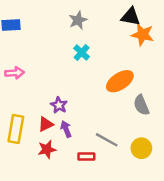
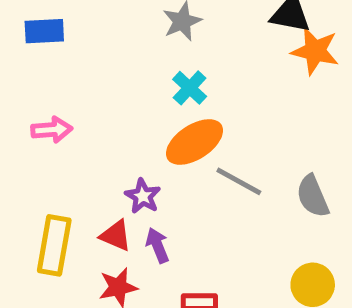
orange ellipse: (120, 81) -> (194, 142), moved
red triangle: (46, 124) -> (116, 236), turned 49
gray line: (107, 140) -> (239, 181), moved

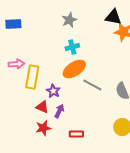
cyan cross: (190, 88) -> (72, 47), turned 32
yellow rectangle: (54, 245) -> (32, 77), moved
purple arrow: (158, 245) -> (59, 111), turned 48

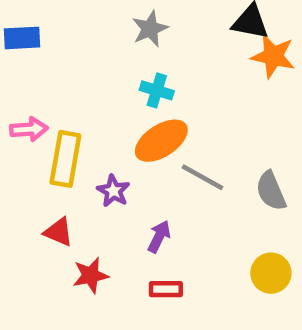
cyan cross: (72, 47) -> (157, 90), turned 32
red triangle: (42, 107) -> (59, 232), moved
purple arrow: (59, 111) -> (159, 237), moved

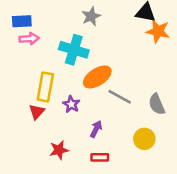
cyan cross: (157, 90) -> (74, 50), moved, size x1.6
pink arrow: (29, 129) -> (29, 39), moved
red triangle: (59, 232) -> (37, 112), moved, turned 49
yellow circle: (271, 273) -> (144, 139), moved

